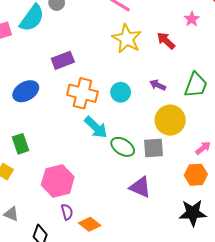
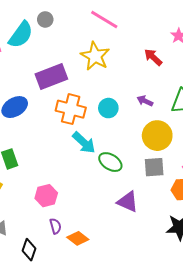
yellow star: (127, 39) -> (95, 56), moved
purple rectangle: (63, 60) -> (51, 76), size x1.4
gray square: (154, 148) -> (154, 167), moved
pink hexagon: (58, 181) -> (46, 196), size x0.7

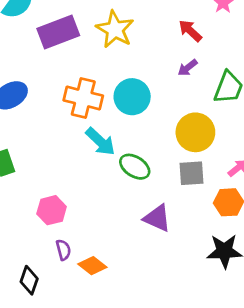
purple rectangle: (51, 76) -> (58, 32), moved
purple arrow: (145, 101) -> (188, 68), moved, turned -63
cyan circle: (108, 108) -> (132, 97), size x1.4

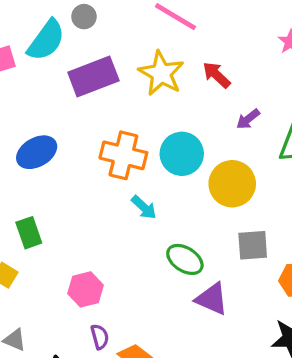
red arrow: (190, 31) -> (216, 75), moved
yellow circle: (195, 132) -> (232, 184), moved
cyan arrow: (100, 142) -> (144, 207), size x0.7
green ellipse: (135, 167) -> (185, 259), moved

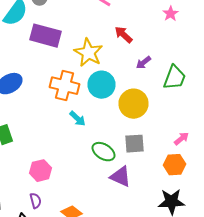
yellow star: (161, 73) -> (88, 53), moved
purple rectangle: (93, 77) -> (46, 36), turned 36
gray square: (253, 245) -> (134, 144), moved
purple semicircle: (100, 337) -> (36, 201), moved

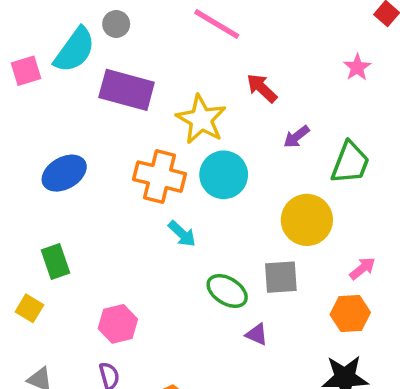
pink star: (170, 14) -> (357, 67), moved
yellow circle: (134, 104) -> (307, 220), moved
purple triangle: (120, 177) -> (257, 334), size x0.6

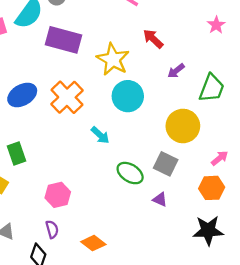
orange cross: (160, 177) -> (67, 97), moved, turned 32
gray square: (281, 277) -> (166, 164), turned 30
purple triangle: (257, 334) -> (160, 199), moved

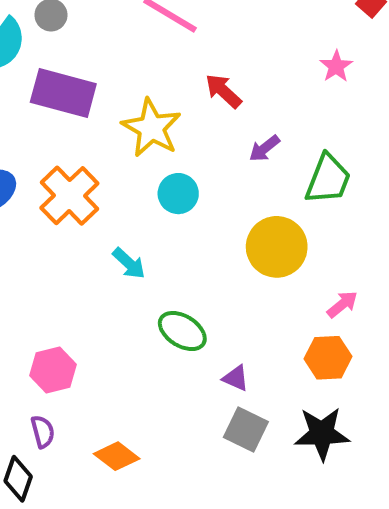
cyan circle: (128, 96) -> (178, 194), size x0.7
gray square: (166, 164) -> (246, 430), moved

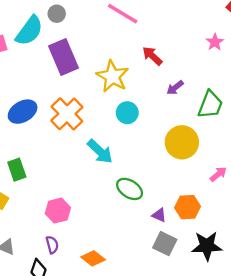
purple rectangle: (63, 93) -> (64, 57), turned 52
cyan arrow: (129, 263) -> (100, 151), size x1.4
orange hexagon: (328, 358) -> (188, 207), moved

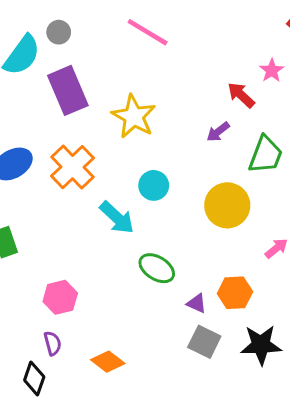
red arrow: (152, 56) -> (241, 95), moved
cyan circle: (127, 113) -> (154, 185), moved

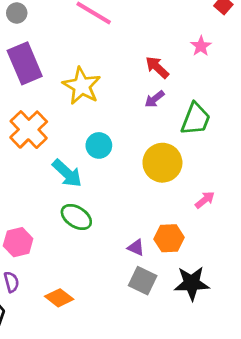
red arrow: (241, 95) -> (157, 67), moved
green ellipse: (157, 268) -> (76, 217), moved

